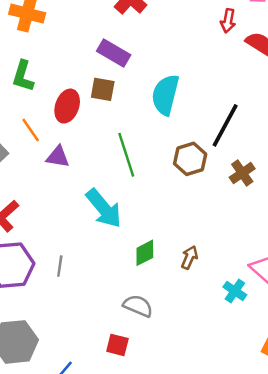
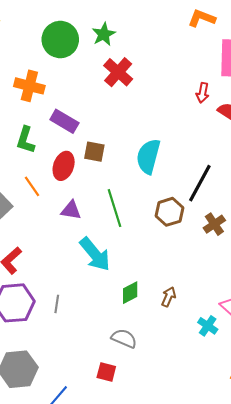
purple rectangle: (114, 53) -> (64, 121), moved
purple triangle: (58, 157) -> (71, 210), moved

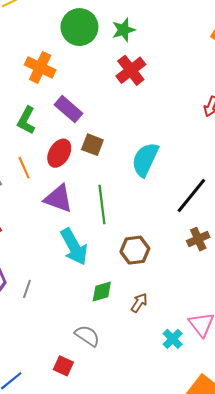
purple triangle: (71, 210) -> (58, 199), size x1.4
brown hexagon: (169, 212) -> (135, 250), moved

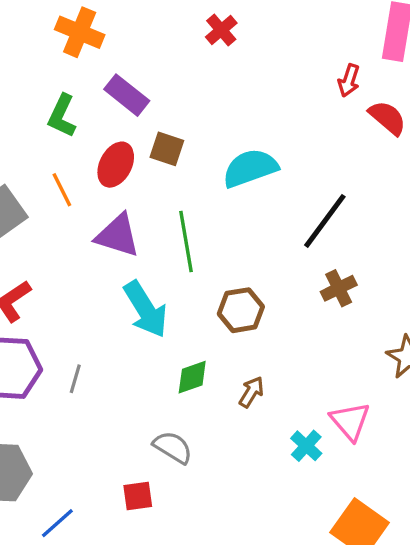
red cross: (131, 70) -> (221, 30), size x0.7
cyan semicircle: (145, 159) -> (250, 168), turned 48
red square: (63, 366) -> (138, 496), turned -30

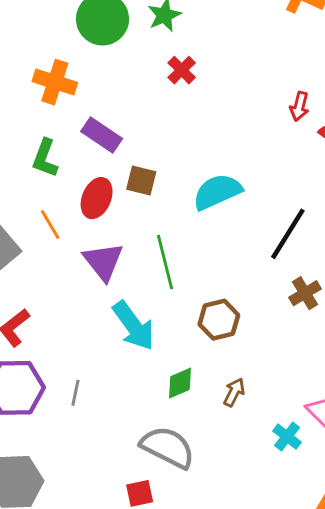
purple triangle: (118, 236) -> (103, 261), turned 39
gray semicircle: (173, 447) -> (168, 447), size x1.5

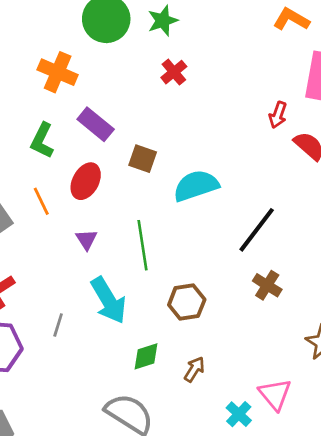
brown square: (141, 180) -> (143, 159), moved
purple triangle: (103, 261) -> (86, 239), size x0.6
brown cross: (305, 293) -> (267, 285), turned -32
gray line: (75, 393) -> (58, 325), moved

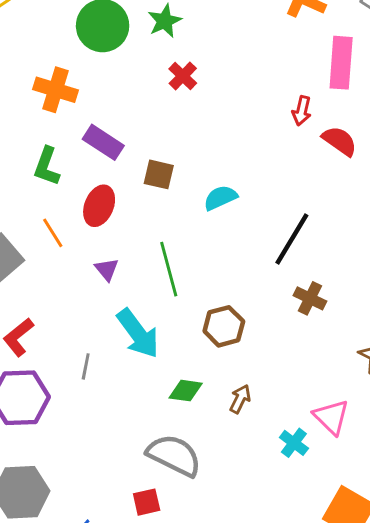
cyan semicircle: (196, 186) -> (220, 198), size x0.7
green diamond: (146, 356) -> (186, 391), turned 32

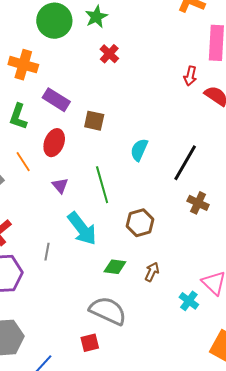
cyan semicircle: (220, 198) -> (139, 150), moved, turned -40

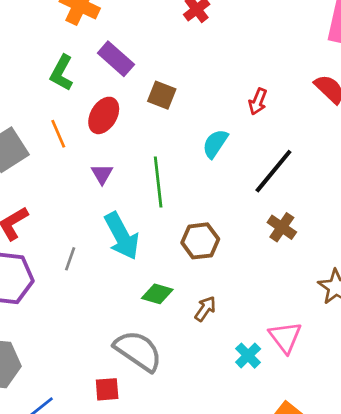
red arrow: (190, 76) -> (258, 102), moved

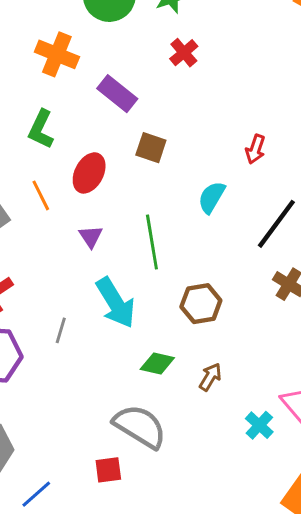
purple rectangle: (116, 59) -> (117, 94), moved

